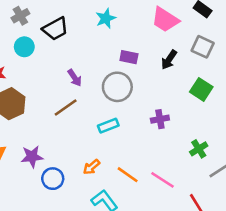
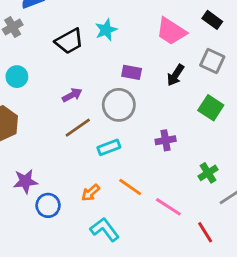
black trapezoid: (55, 29) -> (69, 41), moved
cyan circle: (24, 47) -> (17, 77), moved
purple arrow: (75, 78) -> (72, 95), turned -84
brown line: (66, 108) -> (78, 128), moved
orange line: (128, 175) -> (130, 187), moved

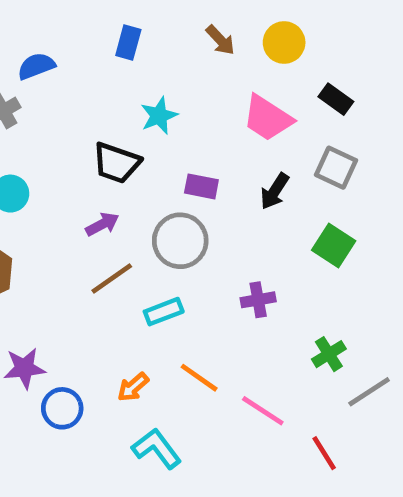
black trapezoid: (69, 41) -> (116, 163), moved, turned 48

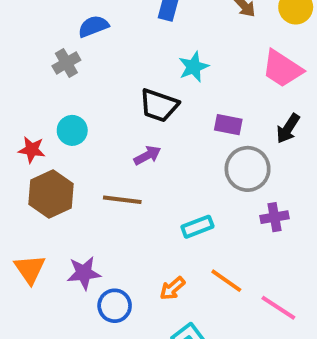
gray circle: (180, 241) -> (248, 169), moved
brown line: (112, 279) -> (122, 200), moved, turned 42

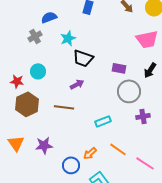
cyan star: (194, 67) -> (68, 38), moved
pink trapezoid: (282, 69) -> (147, 39), turned -45
blue circle: (115, 306) -> (71, 165), moved

